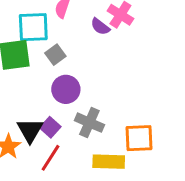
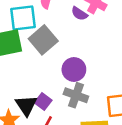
gray square: (55, 55) -> (43, 40), size x1.6
purple circle: (66, 89) -> (74, 69), moved

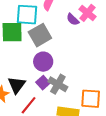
purple circle: (74, 69) -> (43, 62), moved
purple square: (43, 102) -> (43, 83), moved

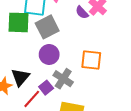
purple square: (43, 83) -> (46, 88), moved
orange square: (91, 99) -> (91, 60), moved

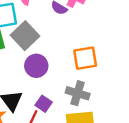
gray cross: (63, 79) -> (78, 93), moved

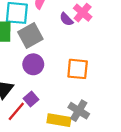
gray cross: (78, 93) -> (79, 111), moved

